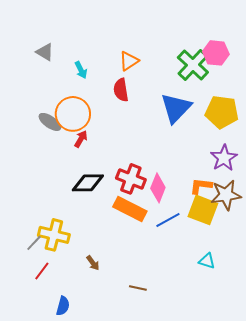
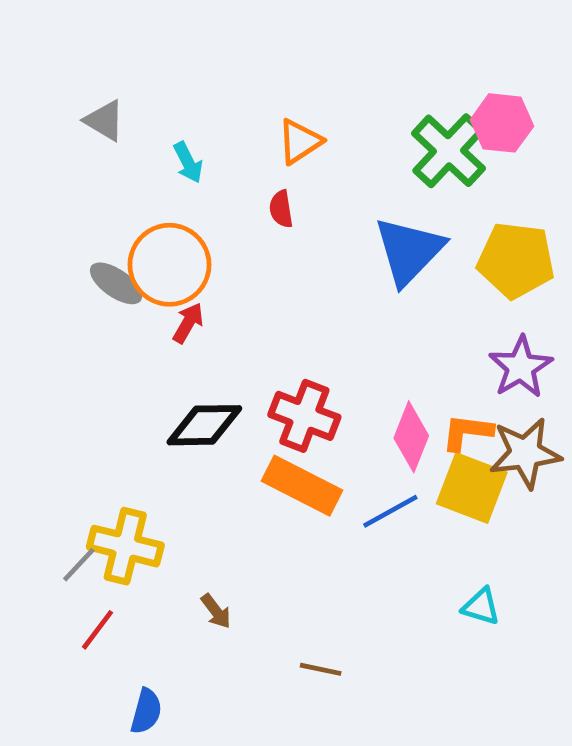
red semicircle: (121, 90) -> (281, 209), size x0.7
pink diamond: (158, 188) -> (411, 437), moved

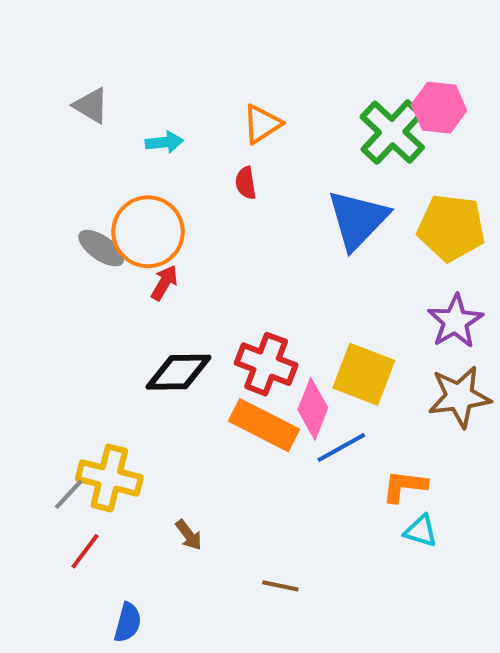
cyan arrow: (188, 162) -> (164, 142), turned -69
orange L-shape: (467, 432) -> (404, 486), moved
pink diamond: (411, 437) -> (313, 409), moved
yellow square: (472, 488) -> (364, 374), moved

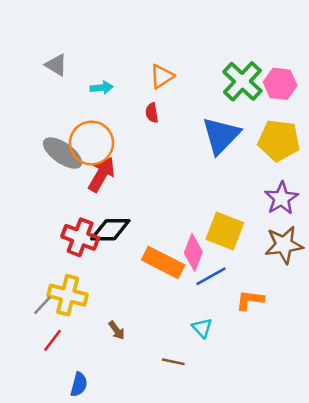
pink hexagon: (439, 108) -> (280, 84), moved
gray ellipse: (101, 248) -> (63, 153), size x1.4
red arrow: (164, 283) -> (102, 174), size x1.6
red cross: (266, 364) -> (80, 237), moved
cyan triangle: (421, 531) -> (202, 328), moved, turned 30

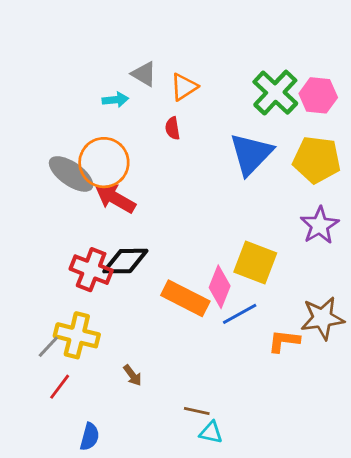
gray triangle: (56, 65) -> (144, 74), moved
red arrow: (102, 174) -> (115, 198), turned -90
brown star: (284, 245) -> (322, 318), moved
cyan triangle: (202, 328) -> (211, 432), moved, turned -35

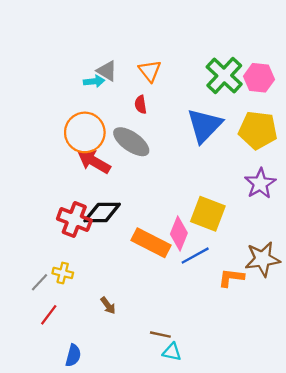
gray triangle: (144, 74) -> (107, 71), moved
orange triangle: (184, 87) -> (150, 71), turned -35
gray ellipse: (71, 174) -> (131, 142), moved
yellow cross: (77, 335) -> (63, 273), size x0.6

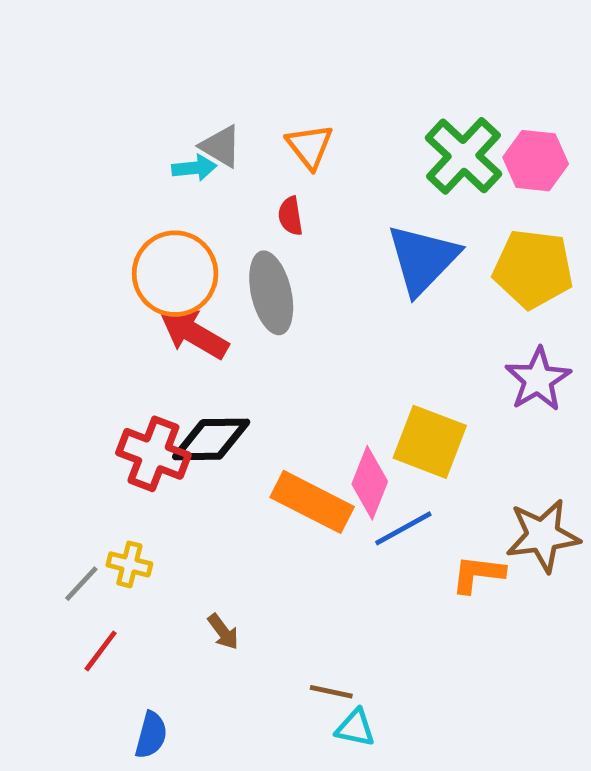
gray ellipse: (131, 142) -> (271, 293), turned 42

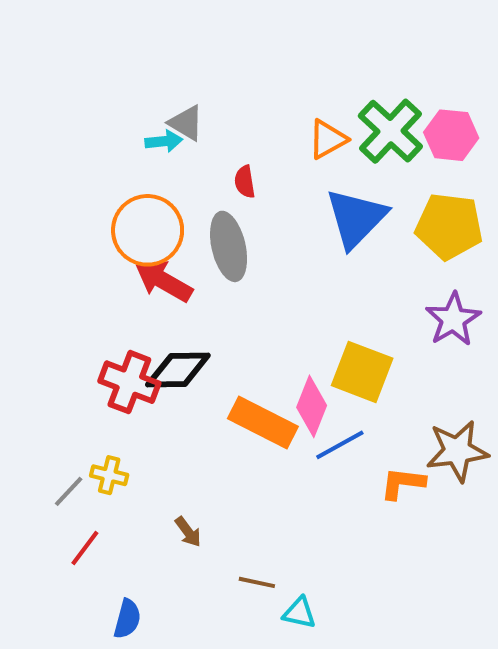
orange triangle: (310, 146) -> (328, 139), moved, turned 39
brown line: (331, 692) -> (257, 582), moved

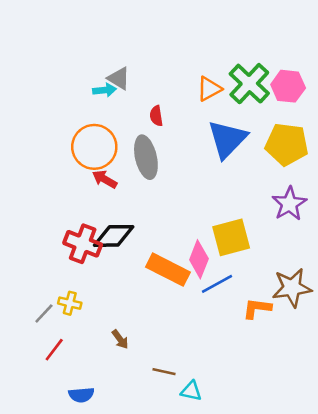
red arrow: (164, 281) -> (105, 179), size x0.7
yellow square: (362, 372) -> (231, 237), turned -36
blue semicircle: (127, 619) -> (81, 395), turned 70

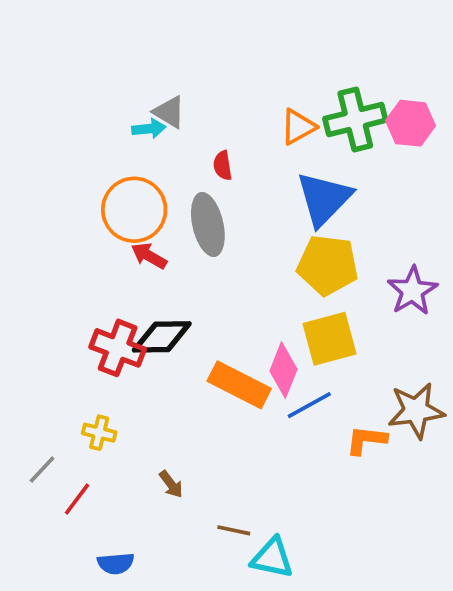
green cross: (249, 84) -> (355, 119), turned 33
yellow pentagon: (287, 144) -> (328, 265), moved
gray line: (44, 313) -> (42, 470), moved
cyan triangle: (191, 391) -> (272, 558), size x1.4

